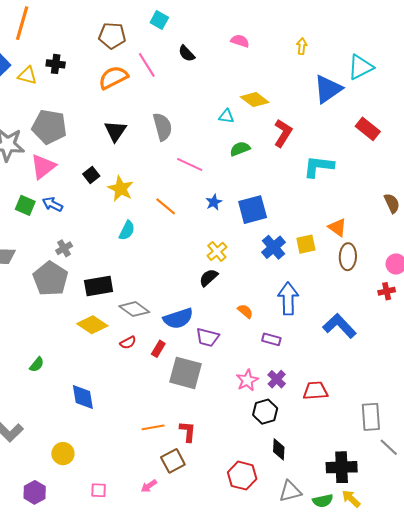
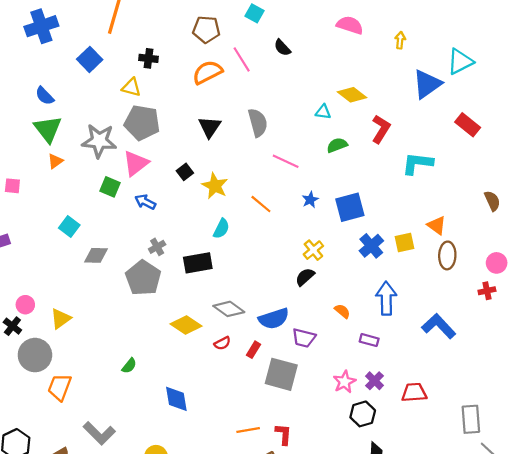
pink semicircle: (240, 41) -> (350, 25), moved, size x1.4
yellow triangle: (27, 75) -> (131, 87), moved
green square: (25, 205) -> (110, 187), moved
black rectangle: (99, 286) -> (198, 263), moved

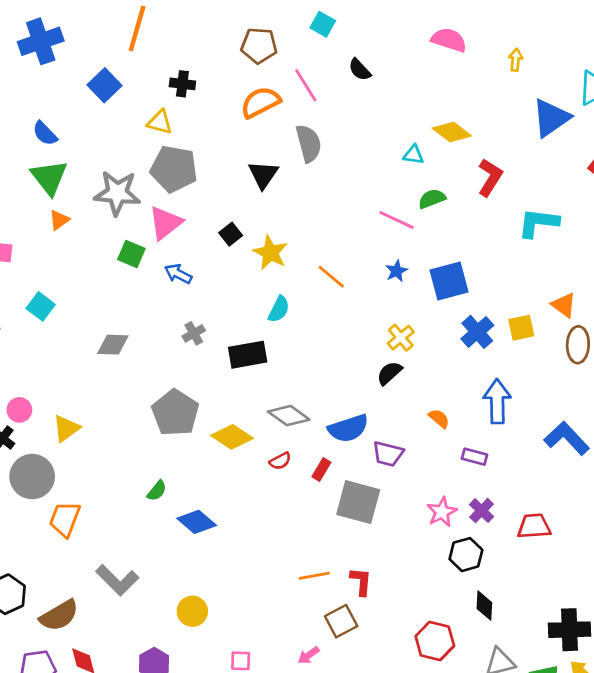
gray semicircle: (258, 123) -> (309, 143), moved
pink line: (286, 161) -> (396, 220), moved
cyan square: (69, 227) -> (41, 306), moved
gray pentagon: (143, 278) -> (175, 413), moved
blue diamond: (176, 399) -> (197, 522), moved, turned -40

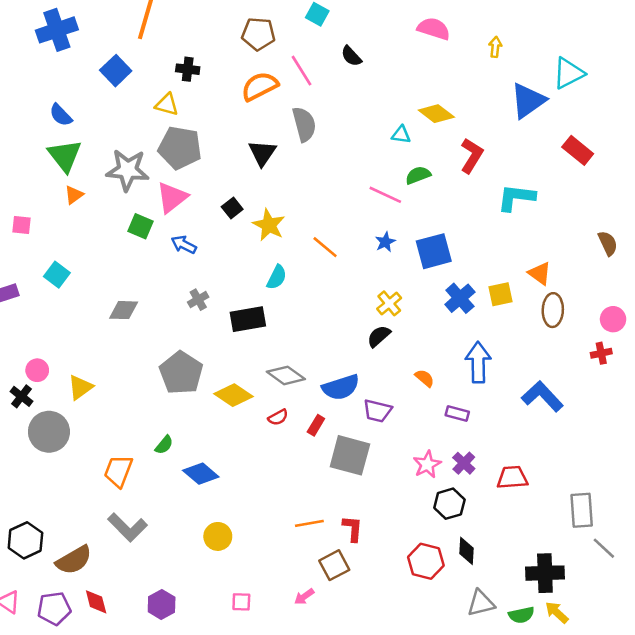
orange trapezoid: (65, 519) -> (118, 471), moved
yellow circle: (192, 611) -> (218, 536), moved
red hexagon: (435, 641) -> (426, 561), moved

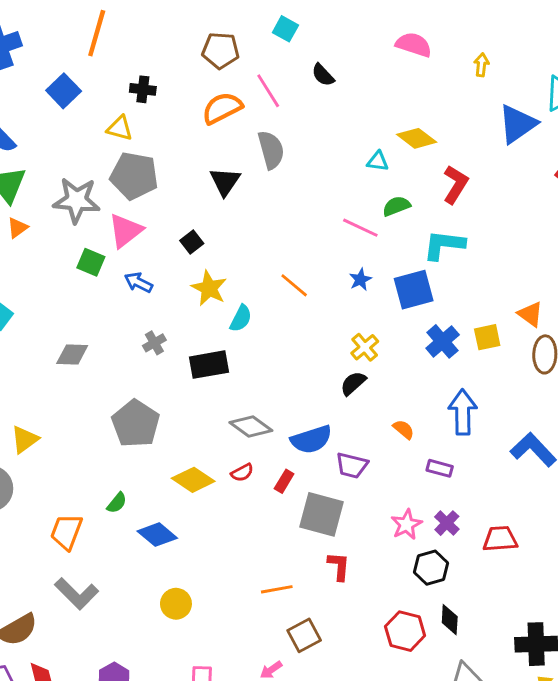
cyan L-shape: (516, 197) -> (444, 245), moved
yellow star: (269, 225) -> (209, 288), moved
yellow diamond: (233, 395) -> (193, 480), moved
red L-shape: (353, 529) -> (339, 566), moved

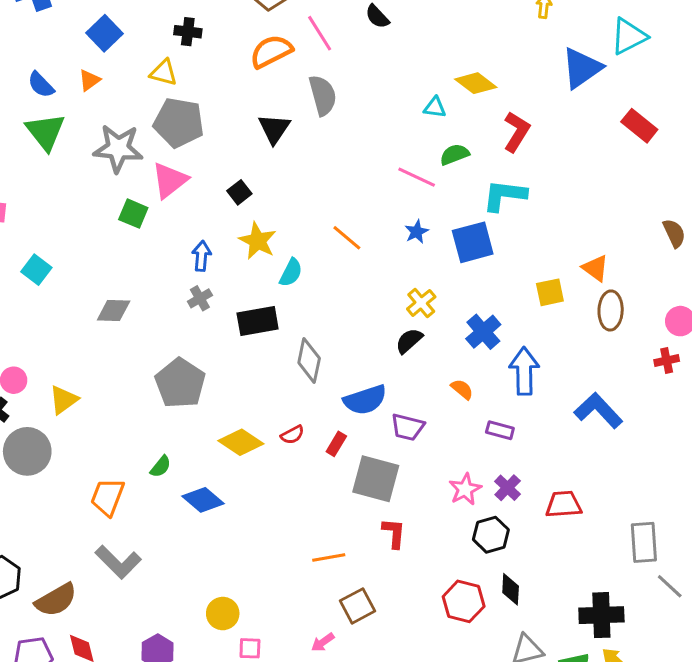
orange triangle: (17, 228) -> (89, 80), moved
blue arrow: (138, 282) -> (201, 256), moved, turned 68
blue cross: (443, 341) -> (483, 332), moved
gray diamond: (251, 427) -> (309, 360), moved, turned 66
yellow circle: (176, 604) -> (223, 614), moved

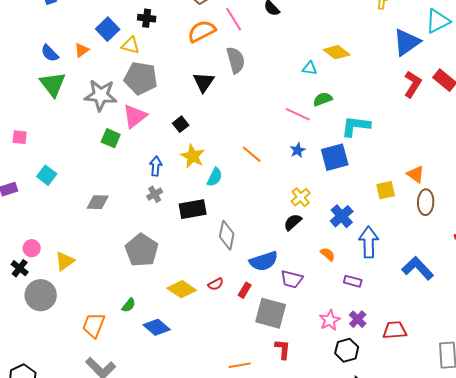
blue square: (105, 33) -> (108, 29), moved
red L-shape: (517, 132) -> (413, 84), moved

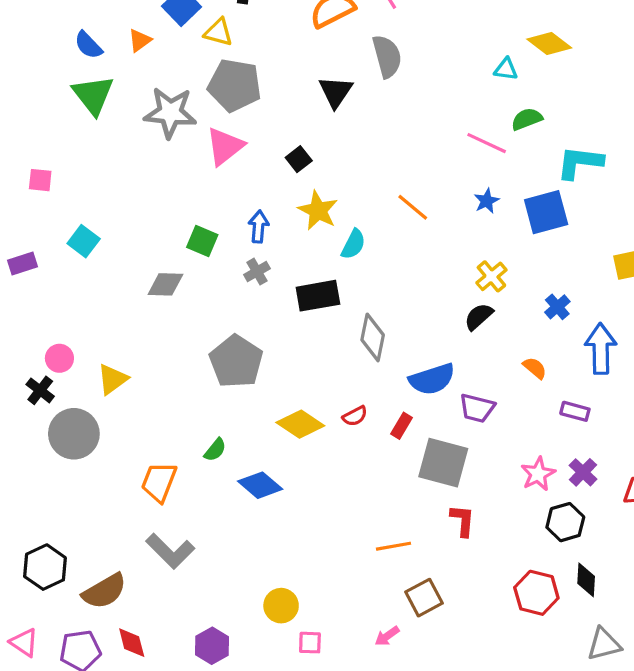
green square: (111, 138) -> (202, 241), moved
blue cross: (342, 216) -> (557, 307), size x0.7

